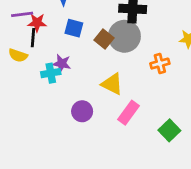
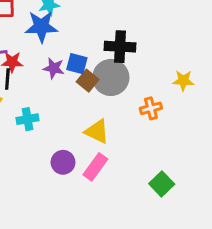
blue square: (74, 28) -> (77, 64), moved
purple star: (62, 64) -> (54, 68), moved
pink rectangle: (128, 113) -> (95, 167), moved

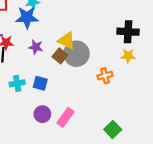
black cross: (120, 47) -> (128, 32), moved
blue square: (77, 64) -> (40, 83), moved
yellow triangle: (97, 131) -> (67, 41), moved

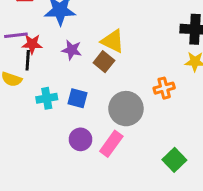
gray circle: (76, 54) -> (126, 109), moved

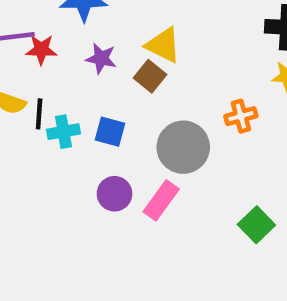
black line: (28, 60) -> (39, 114), moved

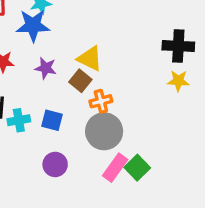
orange cross: (241, 116) -> (101, 101), moved
pink rectangle: (161, 200) -> (115, 168), moved
green square: (256, 225) -> (137, 168), moved

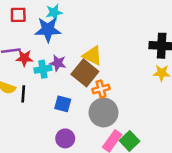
brown square: (80, 81) -> (85, 73), size x1.5
cyan cross: (19, 120) -> (43, 69), moved

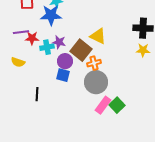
yellow triangle: (92, 56) -> (98, 36), moved
black line: (23, 94) -> (37, 94), moved
purple circle: (65, 138) -> (65, 61), moved

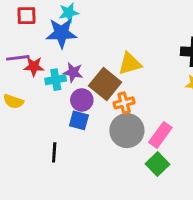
yellow triangle: (98, 36) -> (130, 64), turned -42
black line: (37, 94) -> (54, 152), moved
pink rectangle: (103, 105) -> (160, 135), moved

